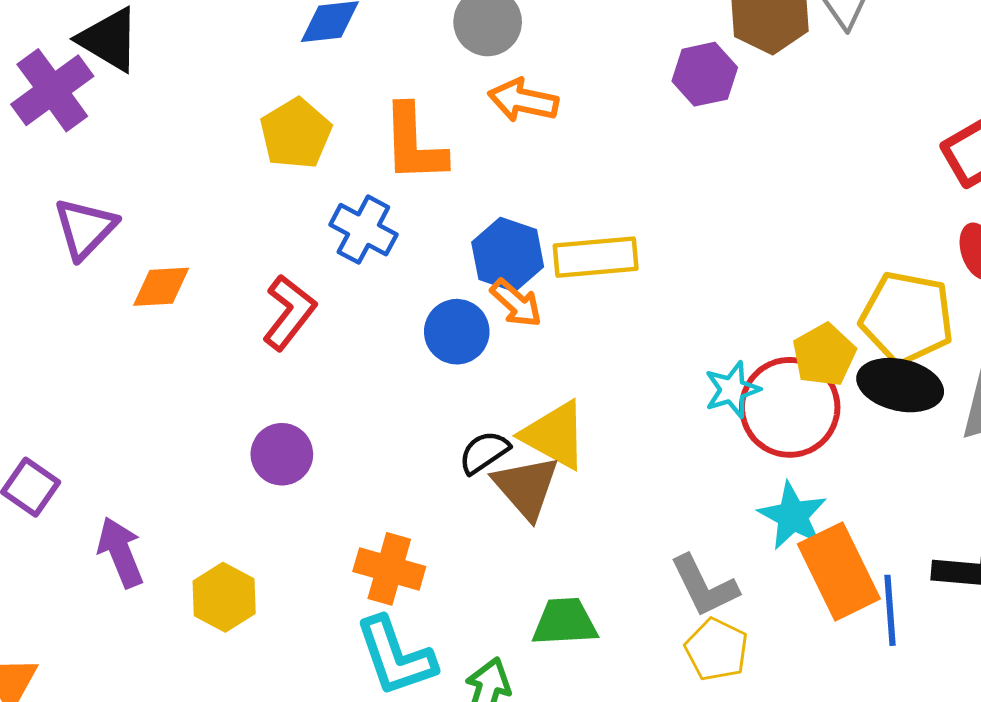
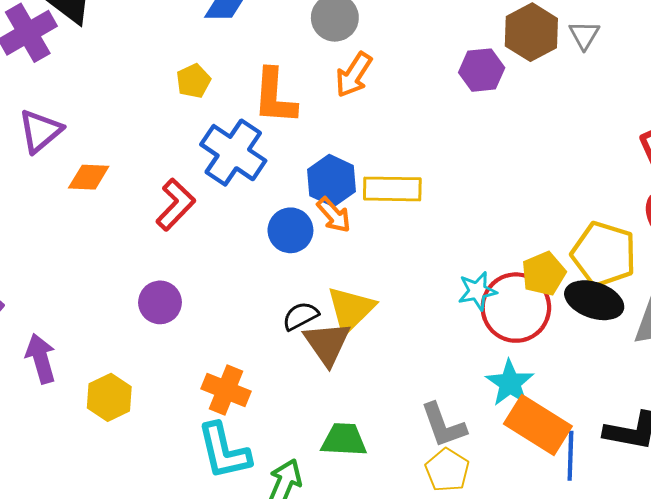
orange arrow: (523, 100) -> (354, 75), turned -75
yellow pentagon: (296, 134) -> (193, 81), size x0.7
blue cross: (363, 230) -> (233, 153), size x1.4
yellow triangle: (555, 435) -> (351, 309), turned 40
orange rectangle: (839, 571) -> (538, 425), turned -38

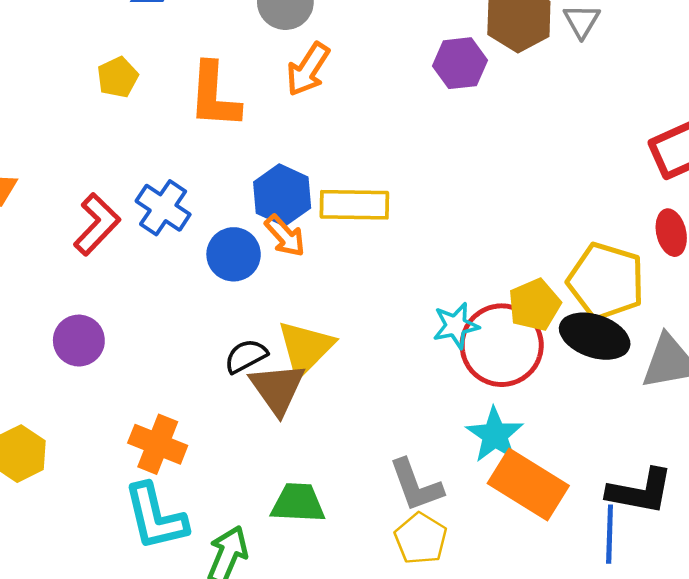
blue cross: (233, 153) -> (163, 208), moved, size x0.7
blue line: (570, 456) -> (610, 534), moved

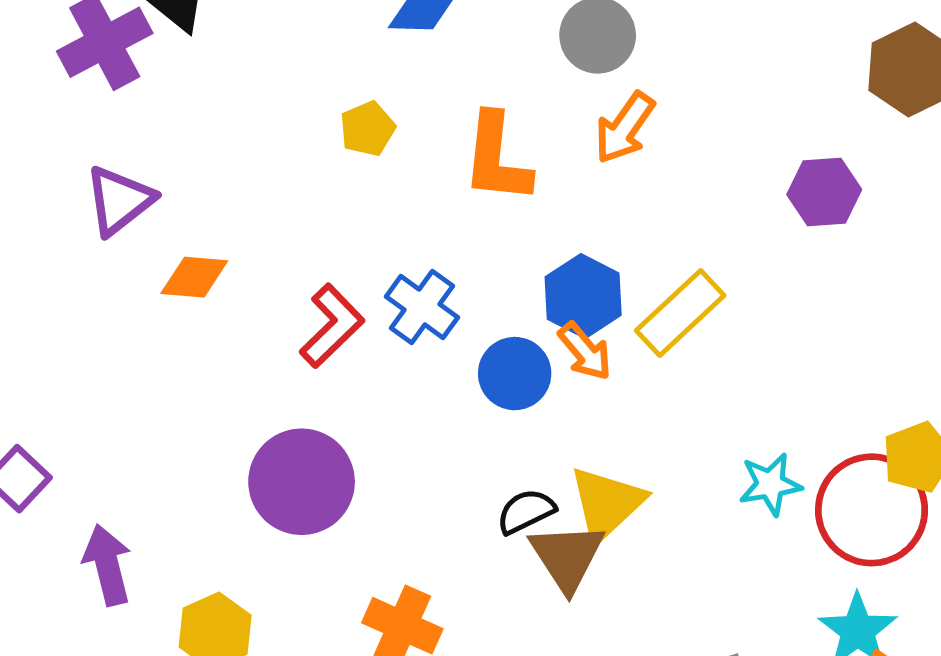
purple hexagon: (460, 63) -> (824, 192), moved
yellow rectangle: (354, 205) -> (680, 313), turned -46
cyan star: (456, 326) -> (770, 484), moved
purple circle: (79, 341) -> (302, 482), size x1.5

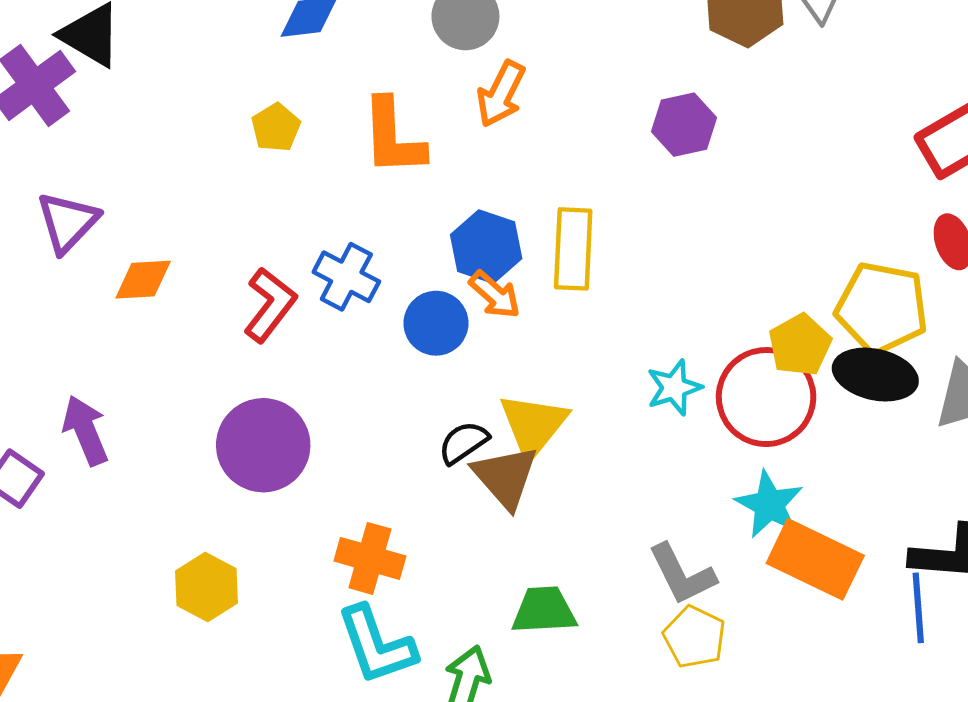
yellow rectangle: (680, 313) -> (573, 249), turned -36
purple arrow: (107, 565) -> (85, 430), moved

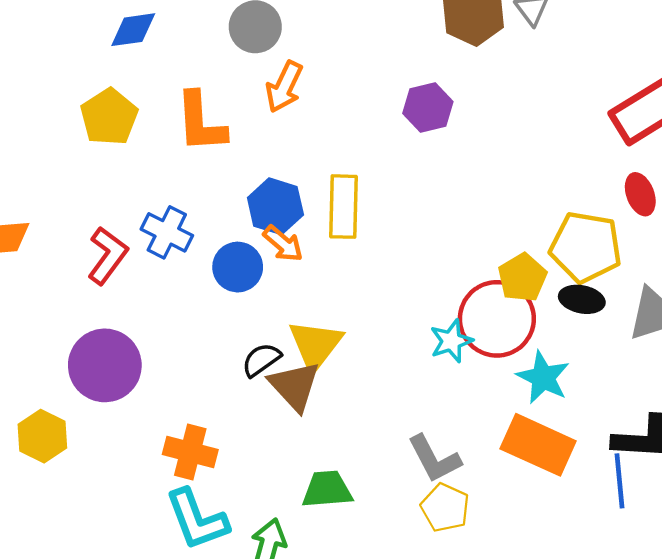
yellow pentagon: (276, 128) -> (109, 117), size x1.5
black ellipse: (875, 375) -> (582, 299), size x0.7
cyan star: (674, 388) -> (451, 341), moved
cyan star: (769, 504) -> (543, 377), moved
yellow hexagon: (206, 587) -> (42, 436), moved

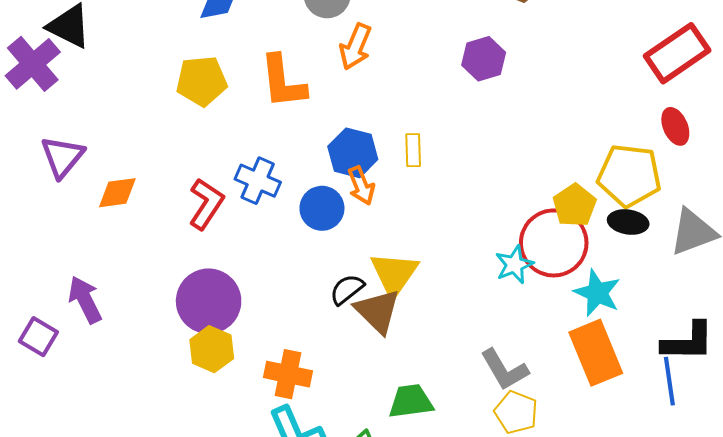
yellow pentagon: (109, 117) -> (202, 81), turned 30
yellow rectangle: (344, 207) -> (413, 150), size x0.6
orange arrow: (283, 244) -> (361, 186), turned 30
yellow hexagon: (42, 436) -> (212, 349), moved
orange rectangle: (538, 445) -> (596, 353), turned 46

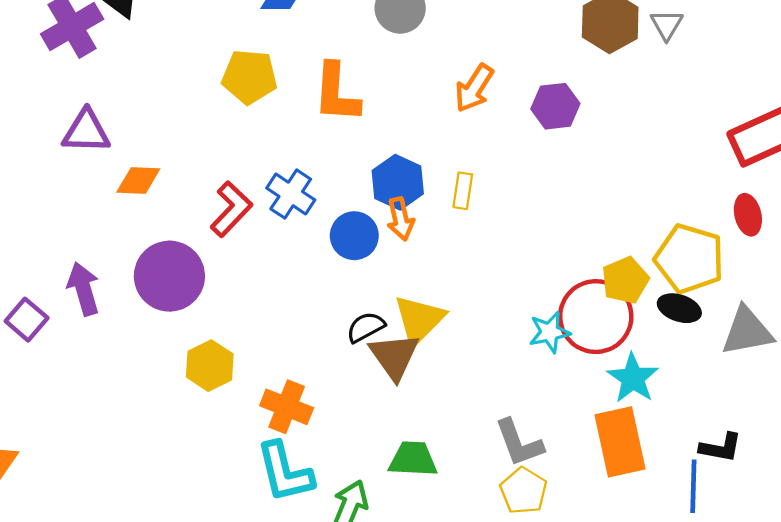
orange arrow: (355, 47) -> (474, 88), moved
purple triangle: (62, 157) -> (86, 131), turned 42
purple circle: (209, 301) -> (169, 276), moved
black L-shape: (688, 342) -> (721, 448), size x0.7

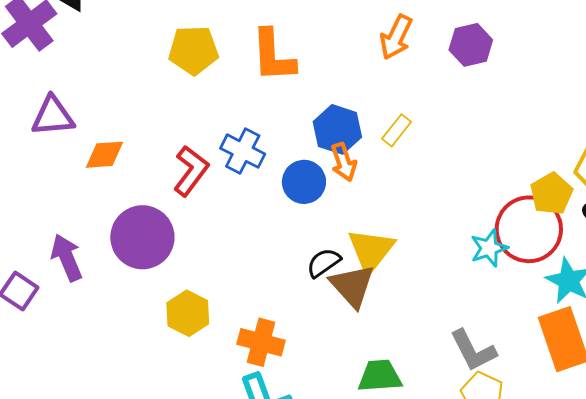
yellow rectangle: (463, 191) -> (397, 130), turned 36

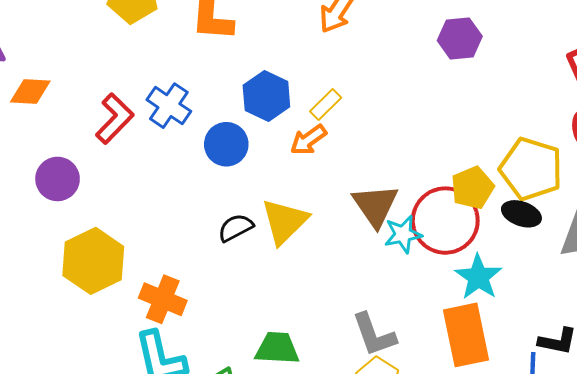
purple hexagon: (471, 45) -> (460, 38), moved
orange arrow: (344, 162) -> (308, 140), moved, turned 66
purple circle: (142, 237) -> (58, 179), size x0.7
brown triangle: (352, 286) -> (375, 205), moved
yellow hexagon: (188, 313) -> (93, 261), size x1.4

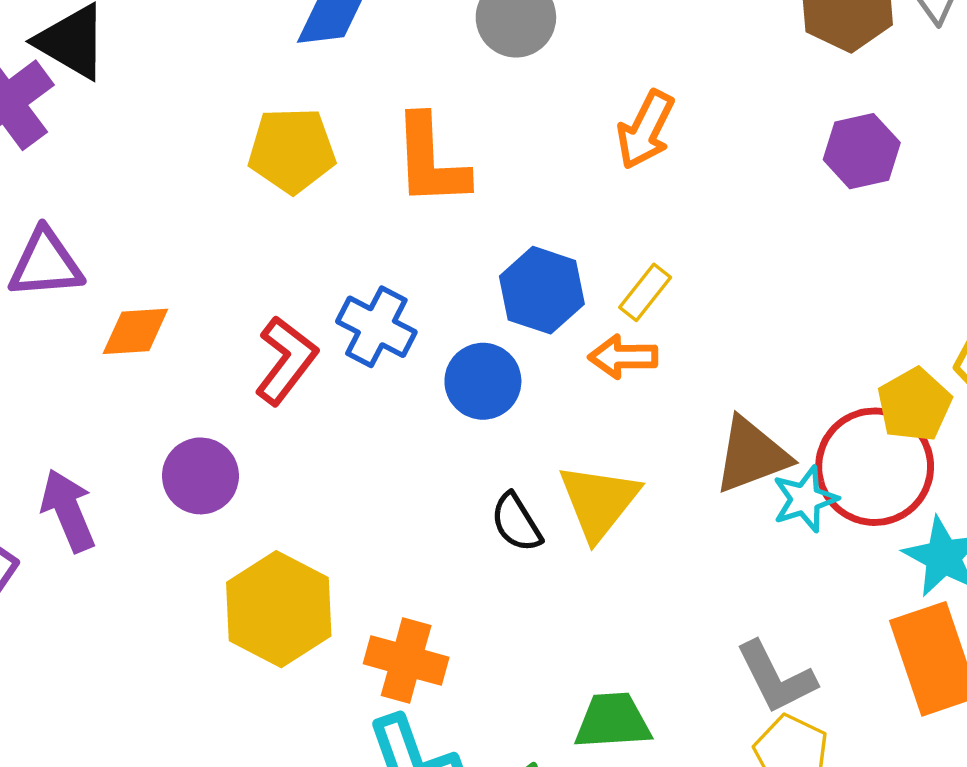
orange arrow: (308, 140) -> (623, 357), turned 42
brown triangle: (375, 205) -> (752, 455), turned 51
black semicircle: (236, 228) -> (516, 522), turned -87

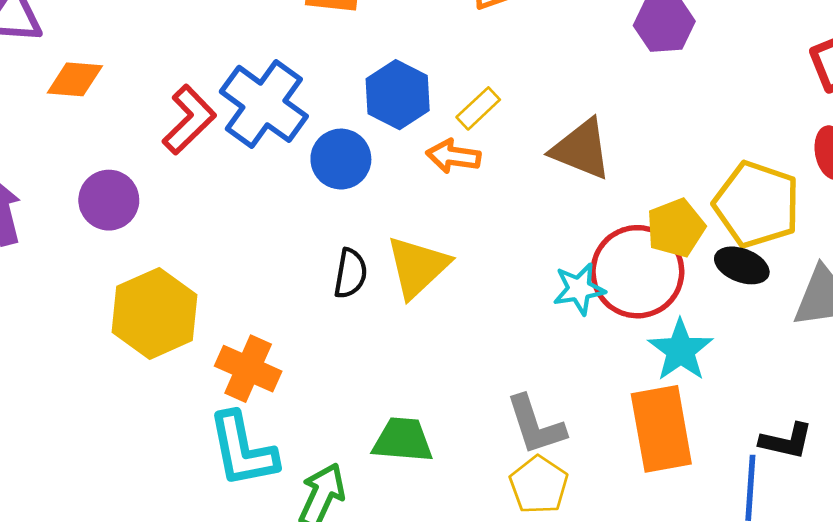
blue cross: (376, 327) -> (264, 104), size x1.4
brown triangle: (752, 455) -> (581, 149), moved, turned 34
black semicircle: (516, 522) -> (350, 273), turned -147

